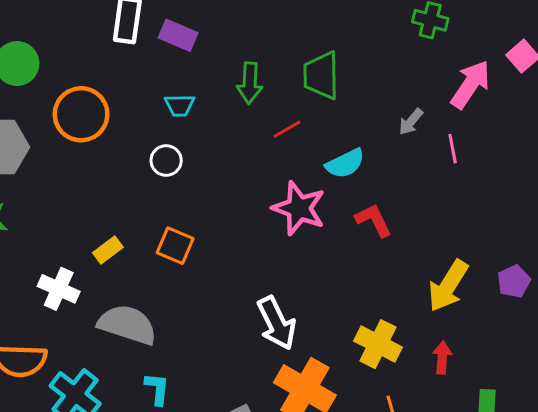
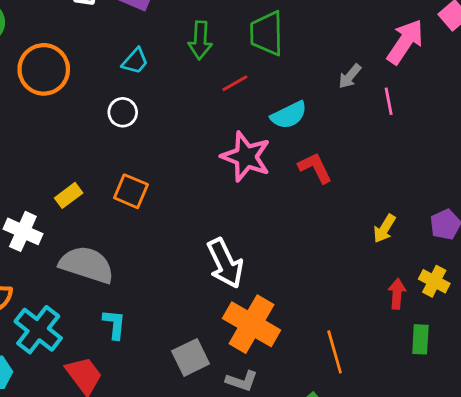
cyan trapezoid: (180, 105) -> (135, 61), turned -48
yellow arrow: (448, 286) -> (384, 229), size x0.6
yellow cross: (378, 344) -> (434, 281), moved, size x0.7
red arrow: (442, 357) -> (397, 294), moved

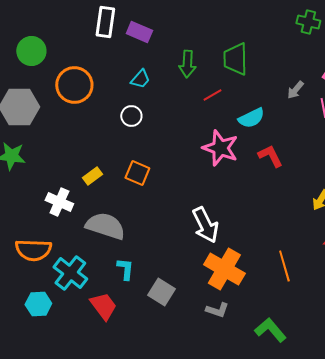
orange line: (335, 352) -> (284, 266), moved
gray square: (191, 357) -> (161, 292), moved, turned -32

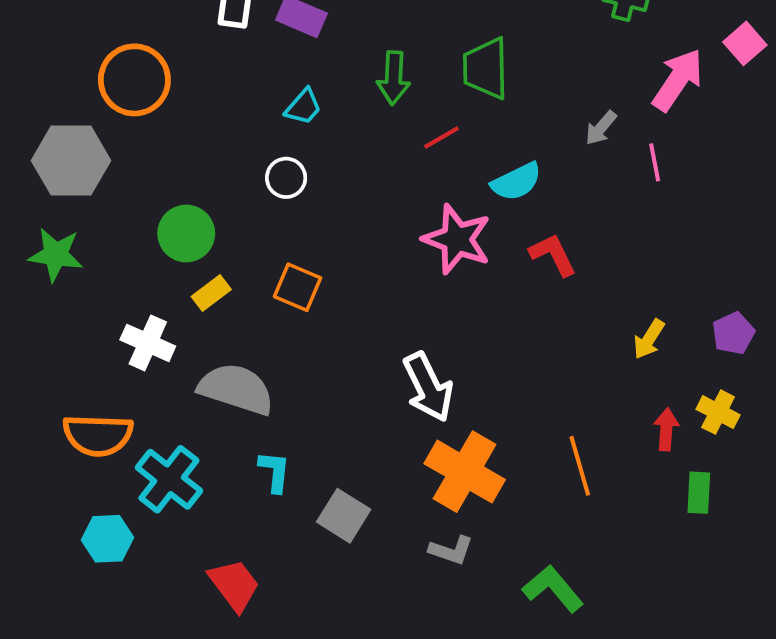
green circle: (31, 51) -> (186, 233), moved
orange circle: (74, 85) -> (134, 80), moved
red trapezoid: (103, 306) -> (234, 585), moved

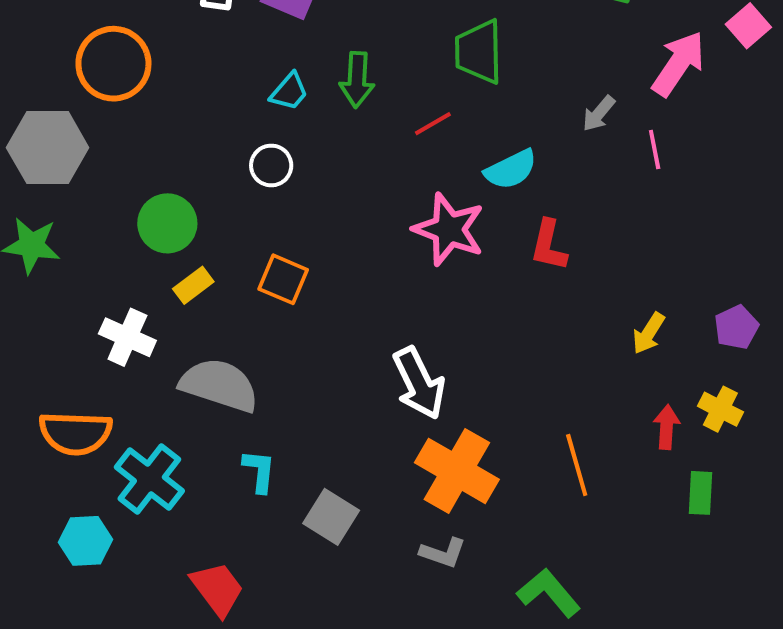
green arrow: (394, 78) -> (357, 80), moved
red L-shape: (553, 255) -> (549, 245), turned -141

